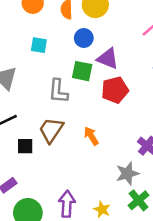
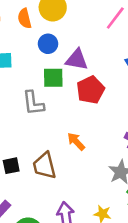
brown trapezoid: (51, 130) -> (44, 166), moved, turned -36

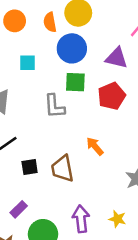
blue circle: (48, 44) -> (72, 48), size x1.5
purple triangle: (77, 60) -> (117, 58), moved

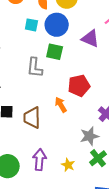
cyan square: (28, 63) -> (31, 25), moved
red pentagon: (112, 96) -> (79, 86), moved

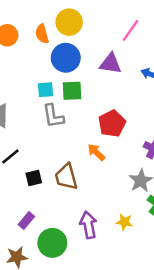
cyan square: (31, 25) -> (45, 90), moved

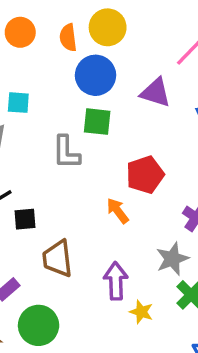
cyan square: (45, 90) -> (18, 103), moved
brown trapezoid: (66, 177) -> (57, 259), moved
black square: (34, 178) -> (25, 219), moved
purple arrow: (88, 225) -> (116, 281), moved

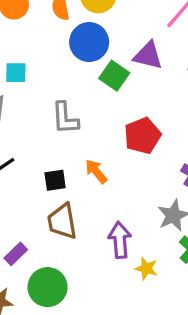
green square: (97, 122) -> (114, 76), moved, turned 32
orange arrow: (118, 211) -> (96, 171), moved
black square: (25, 219) -> (55, 180), moved

